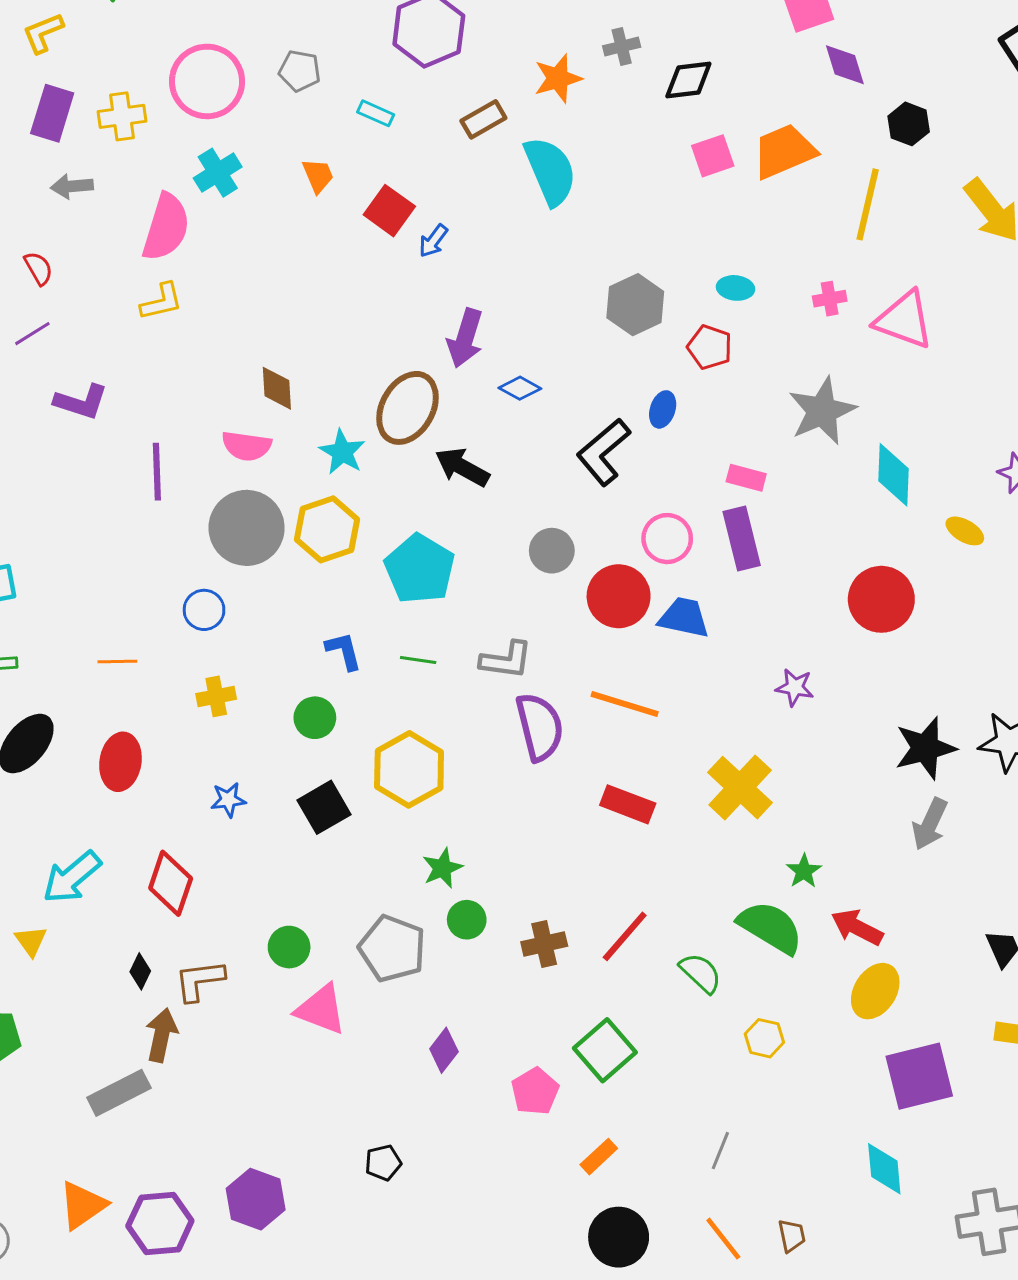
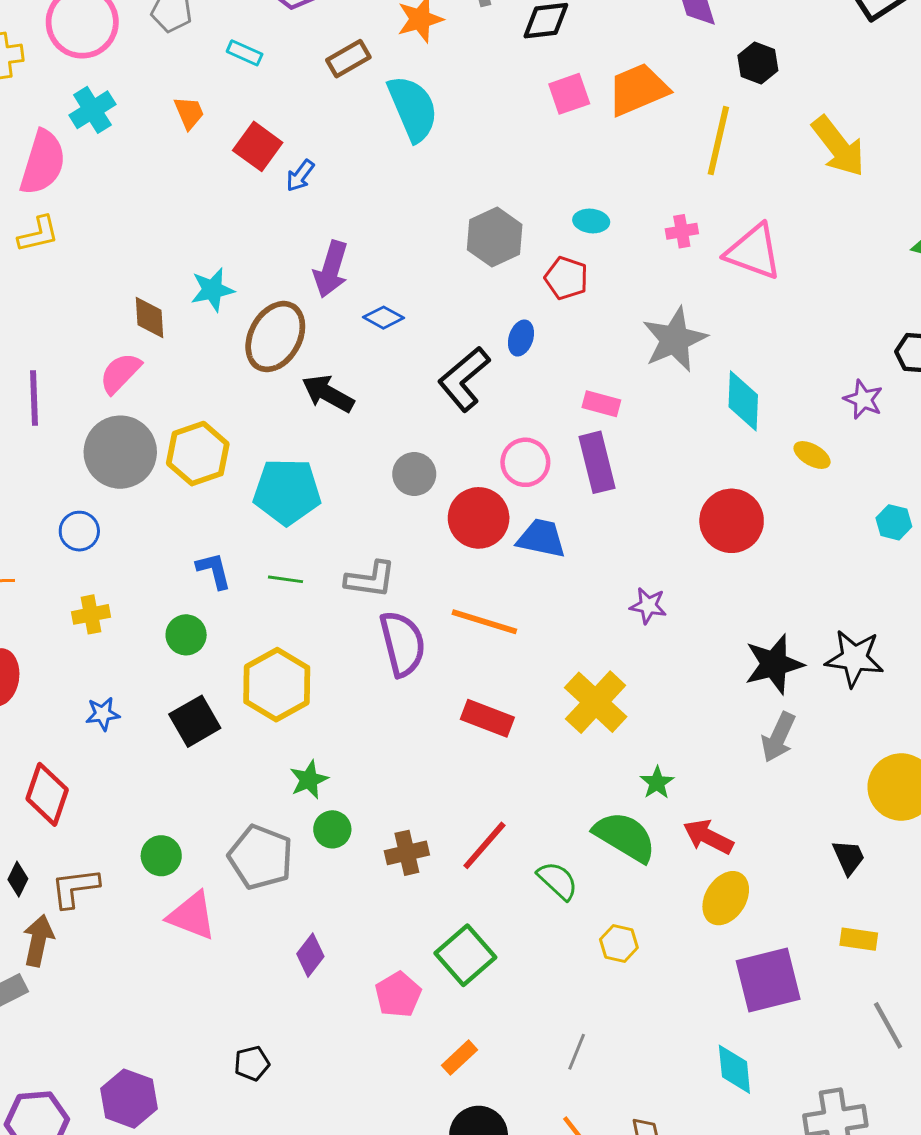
pink semicircle: (247, 446) -> (120, 373), turned 126
cyan star: (342, 452) -> (212, 290), moved, turned 30
cyan pentagon: (420, 569) -> (287, 492), turned -30

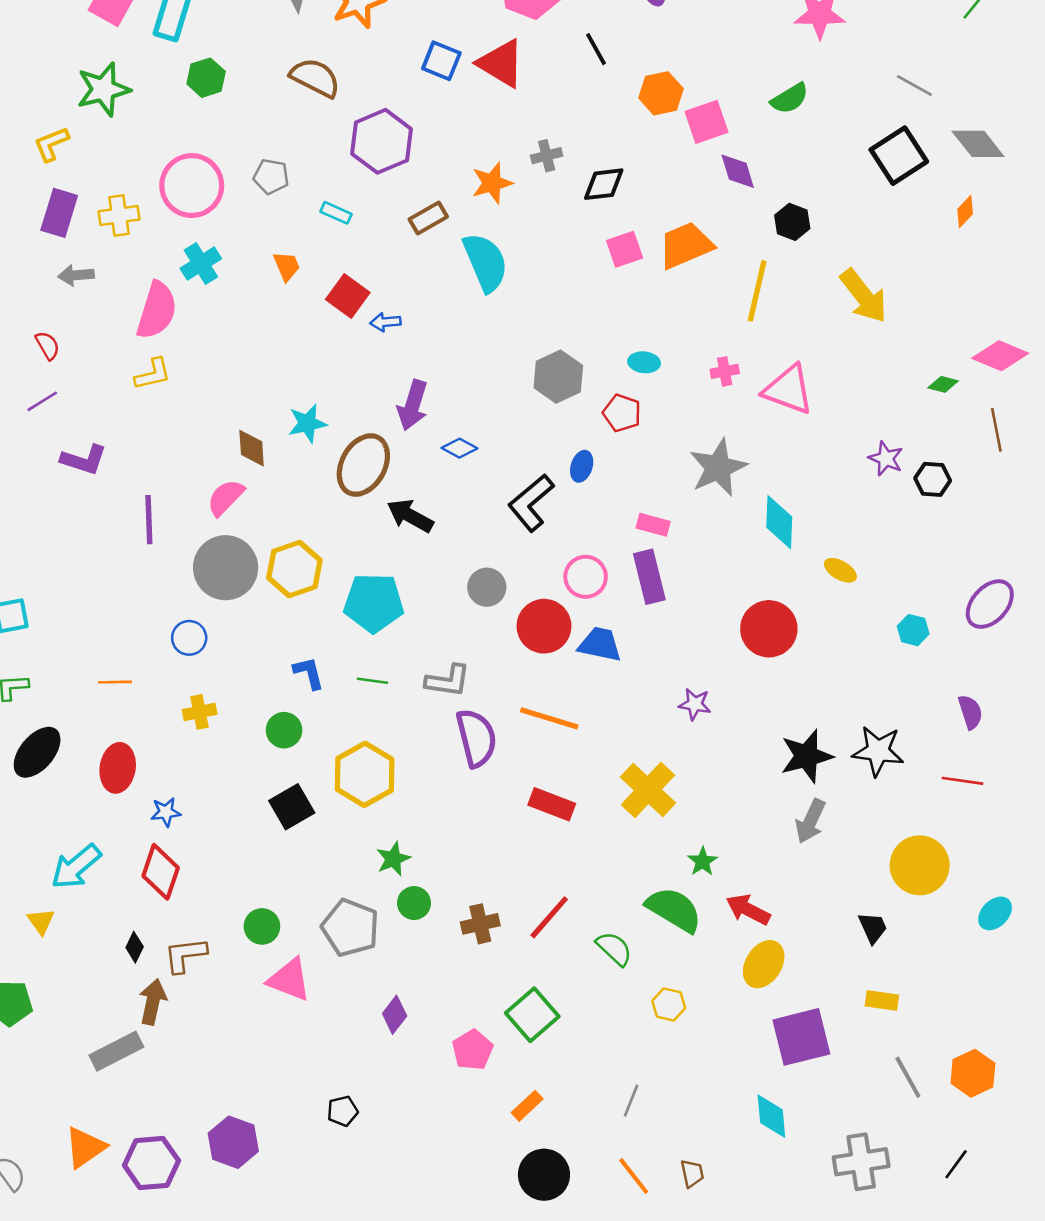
blue arrow: (300, 176) -> (385, 322), turned 48
purple star: (863, 399) -> (886, 459), moved
blue star: (103, 714) -> (166, 812), moved

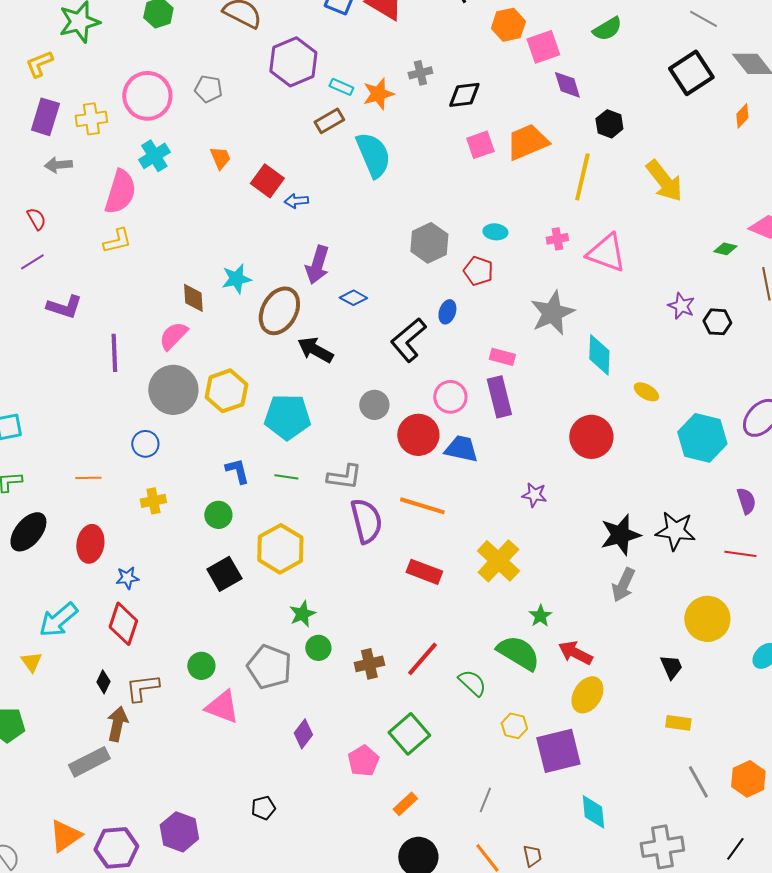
cyan rectangle: (336, 213) -> (341, 87), moved
cyan hexagon: (913, 630) -> (702, 438), size x2.0
purple square: (801, 1037) -> (558, 751), moved

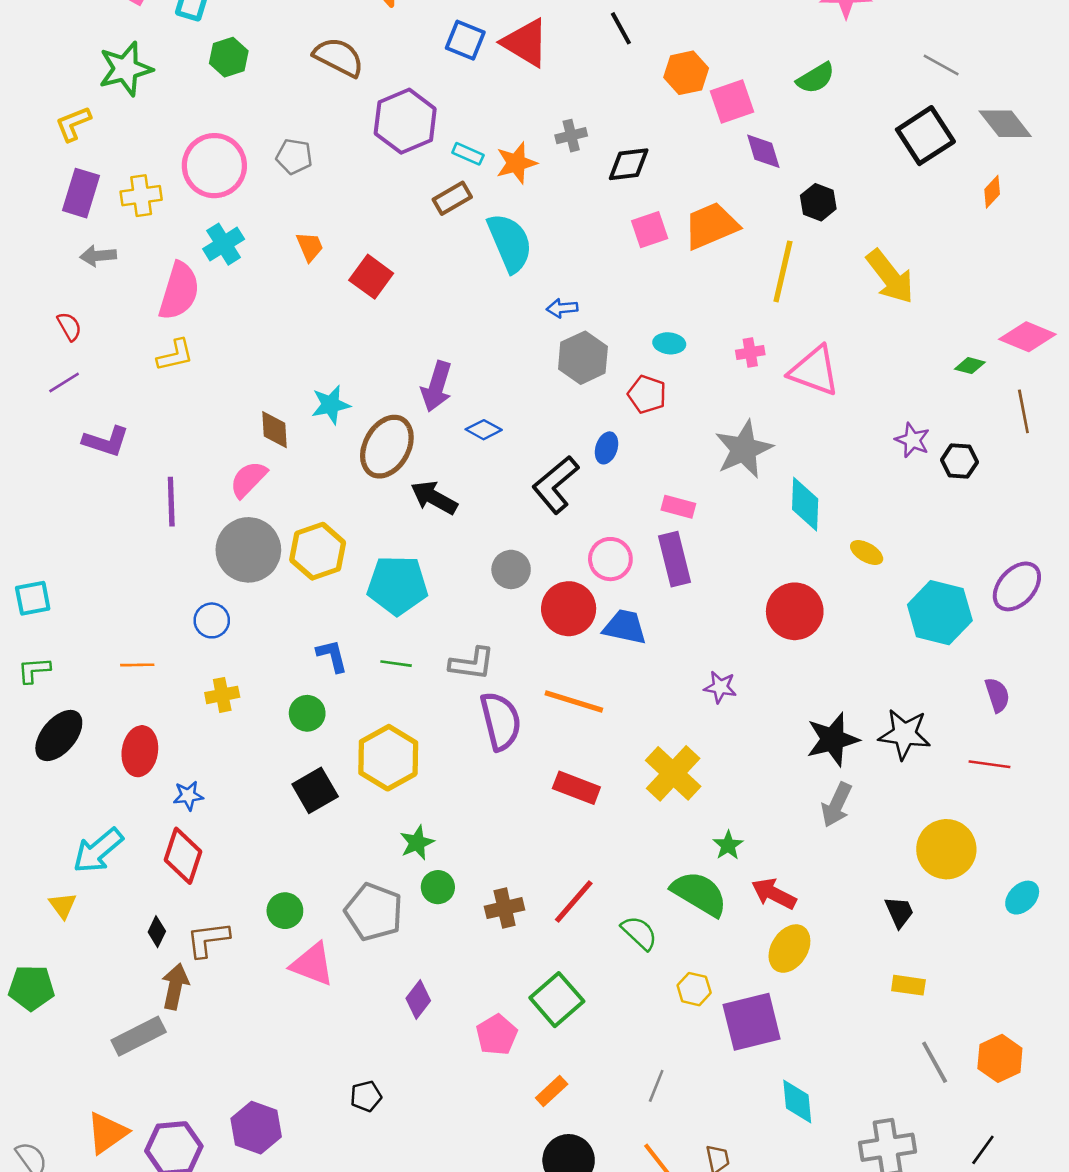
blue arrow: (296, 201) -> (562, 308), moved

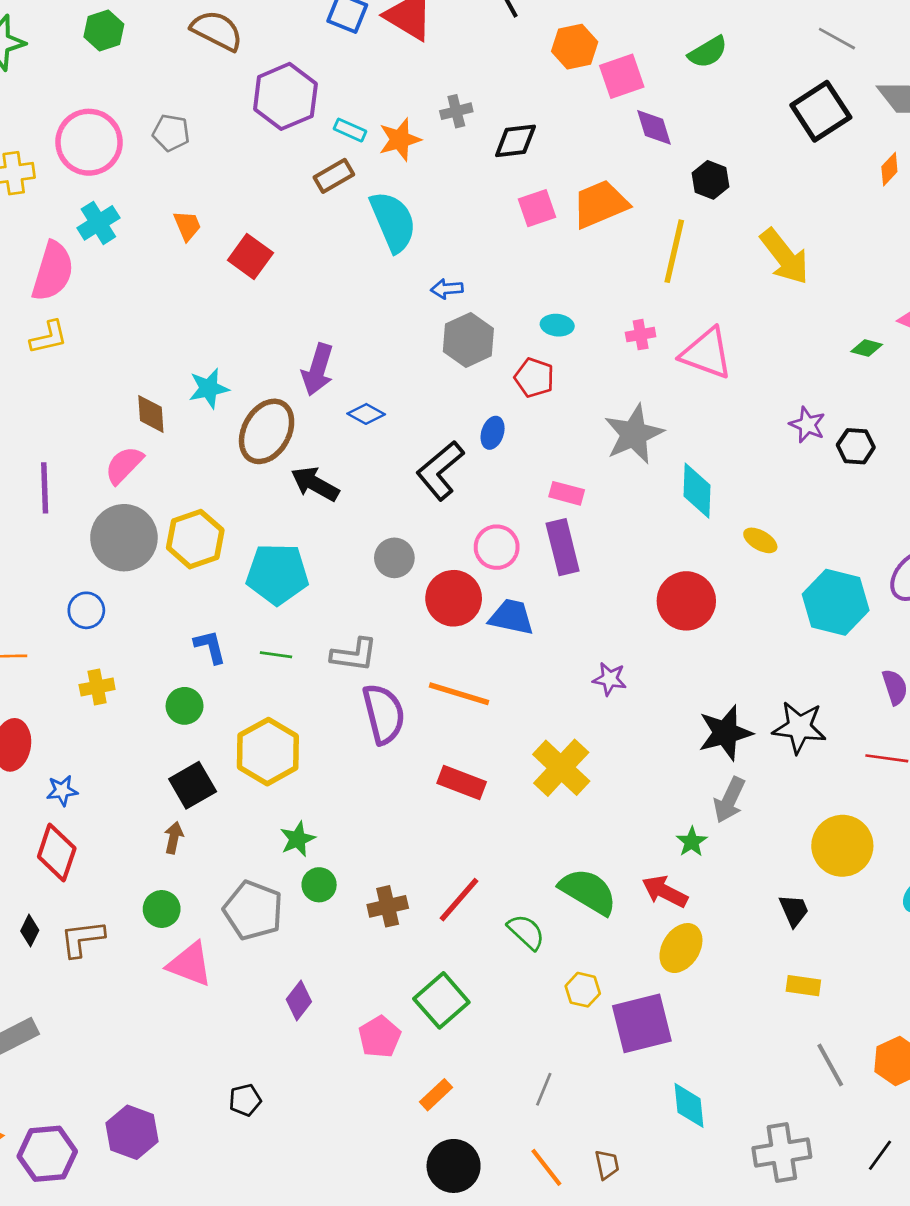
green star: (728, 845) -> (692, 842), moved
brown arrow: (175, 986) -> (174, 838), moved, size x0.7

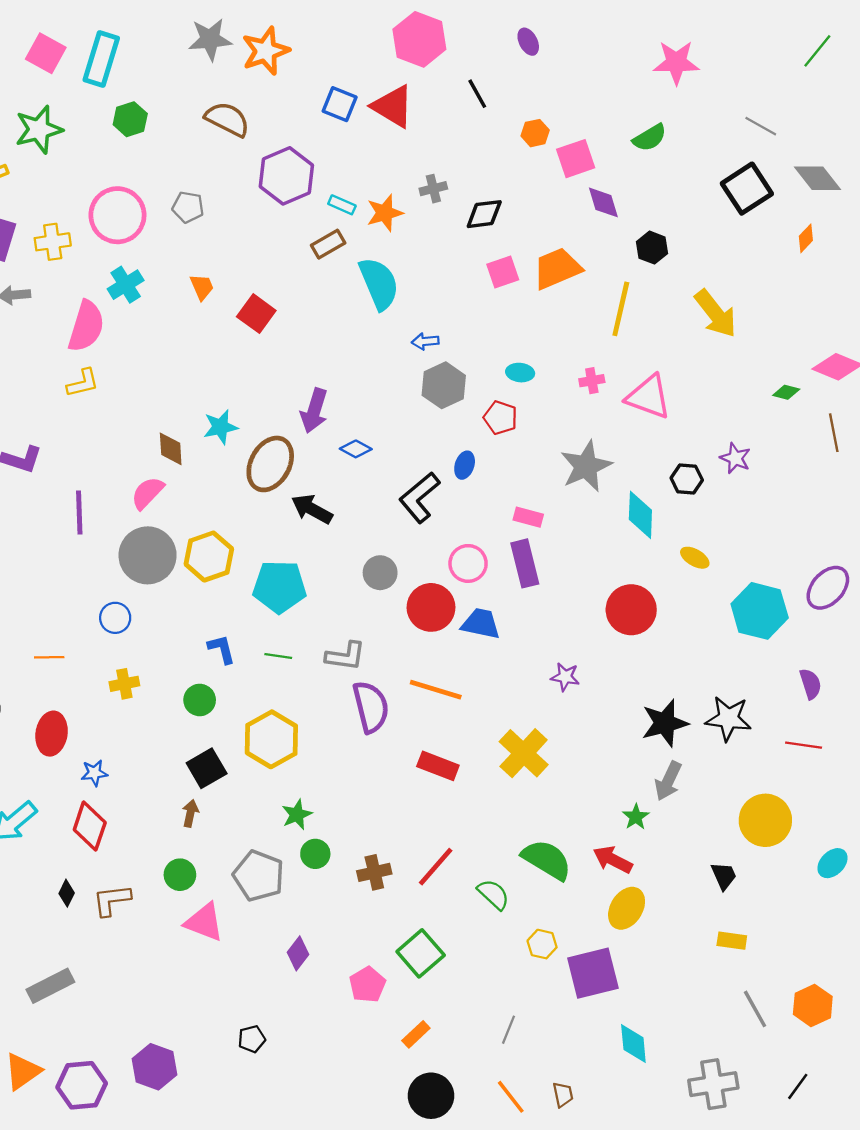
orange hexagon: (575, 47) -> (535, 133), size x0.7
black hexagon: (856, 446) -> (687, 479), moved

